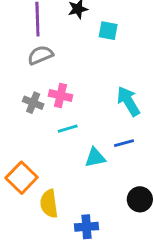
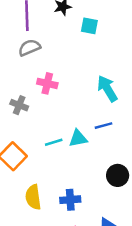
gray cross: (33, 103) -> (19, 105), moved
cyan line: (68, 129) -> (54, 142), moved
yellow semicircle: (49, 204) -> (33, 197), moved

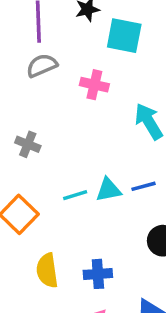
cyan square: (89, 26) -> (124, 36), size x1.5
pink cross: (47, 83) -> (94, 85), moved
blue line: (104, 126) -> (143, 186), moved

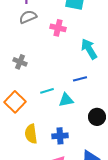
blue line: (143, 186) -> (80, 79), moved
cyan triangle: (108, 190) -> (66, 100), moved

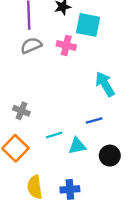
pink cross: (58, 28) -> (66, 45), moved
gray cross: (20, 62) -> (21, 111), moved
black circle: (97, 117) -> (110, 156), moved

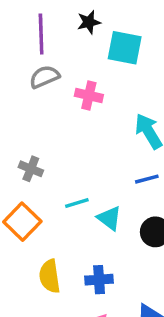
pink cross: (66, 45) -> (89, 95), moved
blue line: (94, 120) -> (147, 179), moved
cyan triangle: (77, 146) -> (109, 218), turned 48

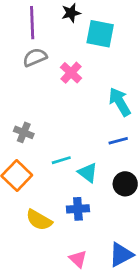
pink cross: (89, 95) -> (71, 73), turned 30
yellow semicircle: (50, 276) -> (39, 220), turned -52
blue cross: (99, 280) -> (78, 209), moved

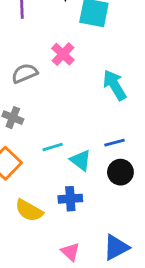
gray semicircle: (35, 57) -> (25, 73), moved
blue line: (118, 141) -> (115, 143), moved

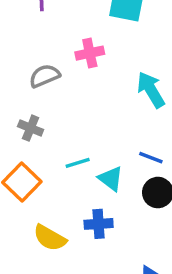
pink cross: (63, 54) -> (90, 53), turned 35
blue line: (115, 143) -> (151, 158), turned 36

